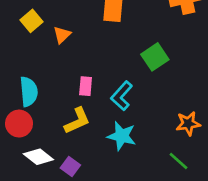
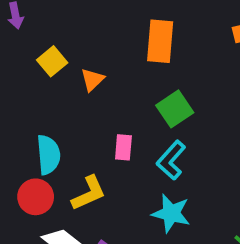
green square: (155, 57) -> (175, 109), moved
yellow L-shape: (77, 121) -> (89, 193), moved

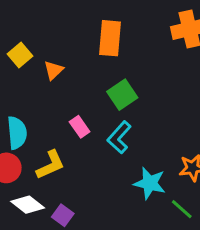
pink rectangle: (123, 147) -> (80, 127), turned -40
cyan star: (171, 213) -> (150, 183), moved

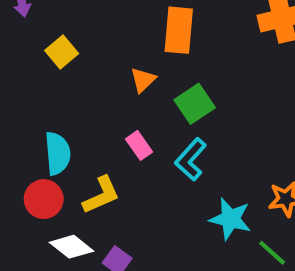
orange triangle: (54, 70) -> (143, 80), moved

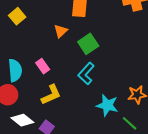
pink rectangle: (139, 145) -> (43, 66), moved
yellow L-shape: (101, 195) -> (51, 95), moved

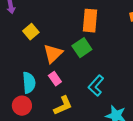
orange triangle: (61, 31) -> (53, 54), moved, size x1.5
green square: (88, 44) -> (82, 48), moved

